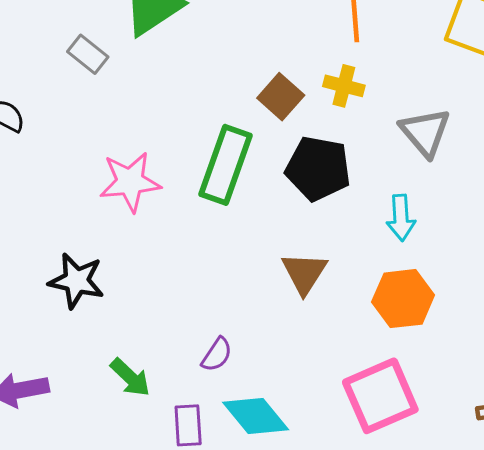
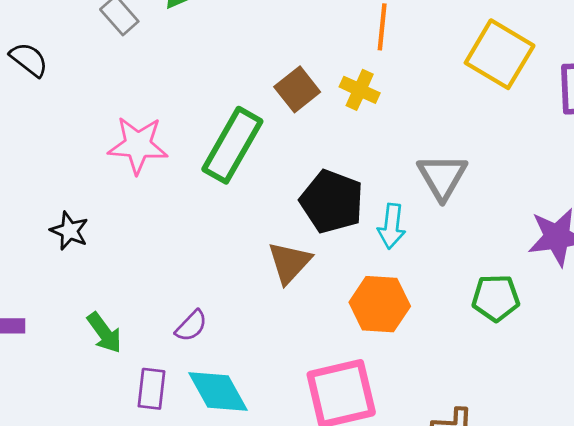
gray triangle: (425, 132) -> (442, 177), moved
black pentagon: (318, 168) -> (332, 201), moved
black star: (76, 281) -> (69, 231), size x0.7

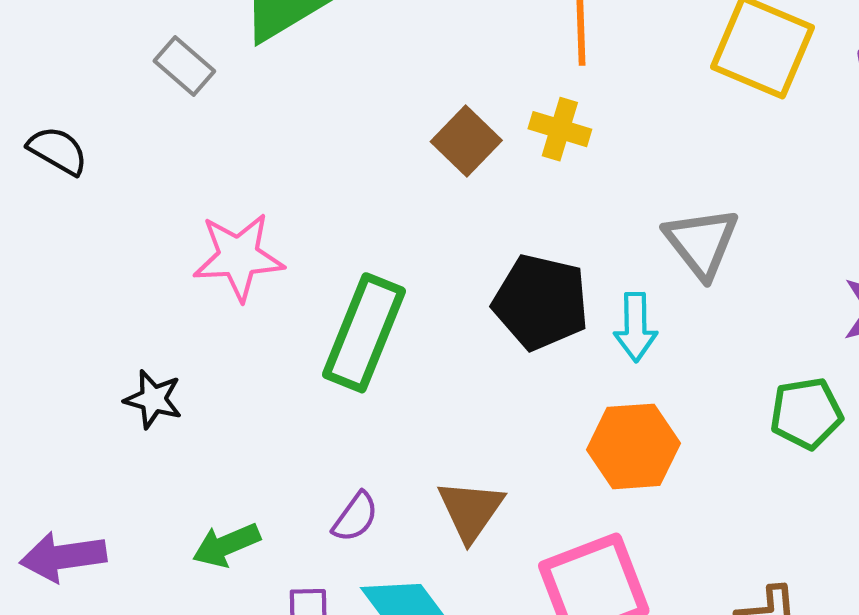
green rectangle: (232, 145) -> (364, 333), moved
brown triangle: (289, 263) -> (471, 510), moved
green arrow: (104, 333) -> (226, 545), turned 111

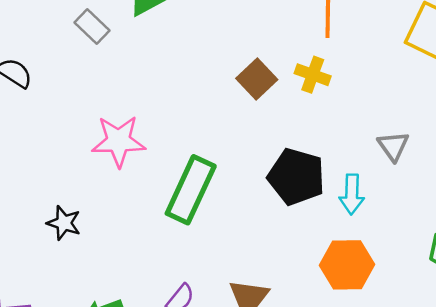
gray triangle: (701, 243) -> (393, 146), size x0.7

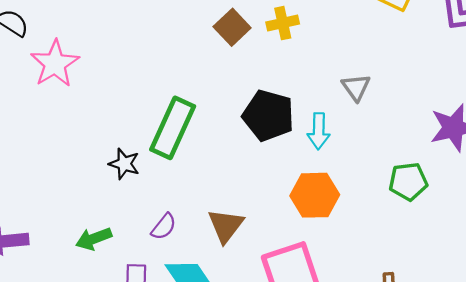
yellow cross: (313, 75) -> (283, 23), turned -32
pink star: (119, 141) -> (55, 64), moved, turned -30
black star: (64, 223) -> (124, 164), moved

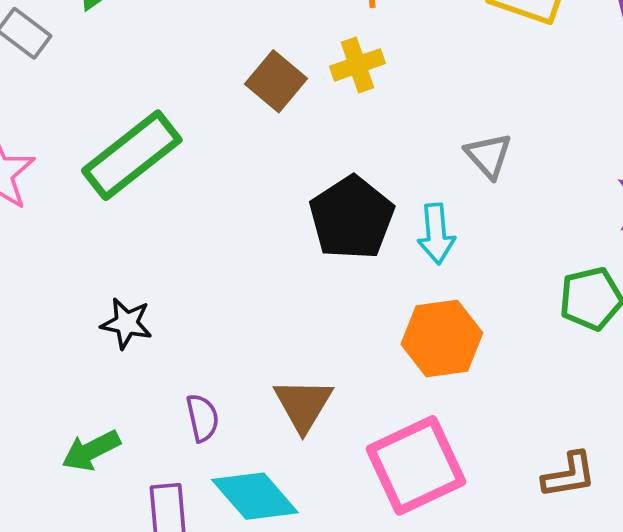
black pentagon: (268, 116) -> (352, 218), turned 30
green rectangle: (173, 128) -> (132, 155), moved, turned 34
purple semicircle: (164, 227) -> (202, 418), turned -44

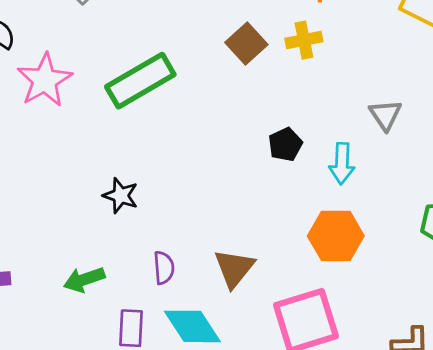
black pentagon: (352, 218) -> (285, 144), size x0.6

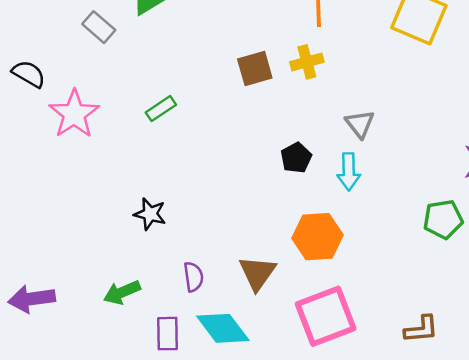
brown square: (246, 44) -> (255, 69), turned 30
green rectangle: (140, 81) -> (161, 109), size x0.5
gray triangle: (385, 115) -> (360, 124), moved
orange hexagon: (336, 236) -> (318, 237), moved

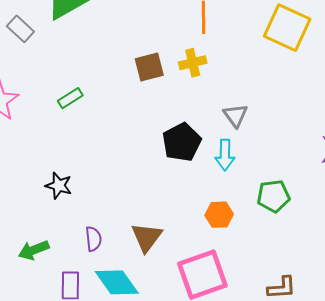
black pentagon: (296, 158) -> (182, 142), size x1.5
green pentagon: (443, 219) -> (273, 196), moved
orange hexagon: (318, 237) -> (219, 215), moved, size x0.7

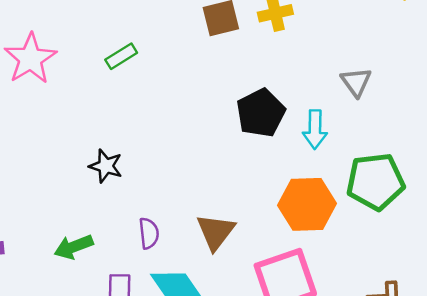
gray triangle: (235, 115) -> (356, 82), moved
green pentagon: (273, 196) -> (375, 182), size x1.4
orange hexagon: (219, 215) -> (307, 204), size x1.6

